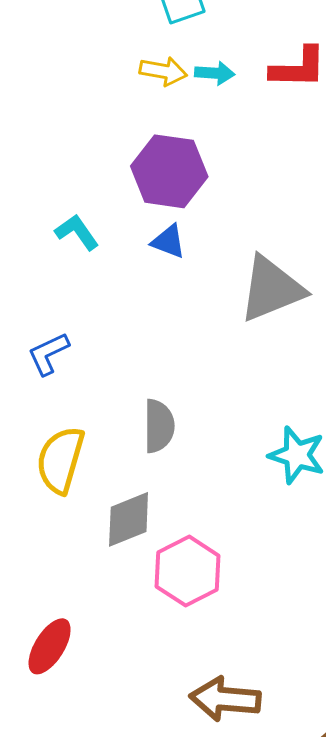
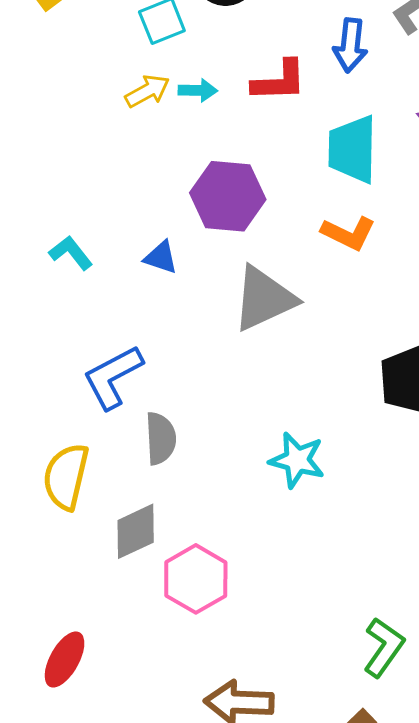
yellow arrow: (163, 71) -> (147, 91), turned -36
purple hexagon: (169, 171) -> (228, 196), moved
blue L-shape: (48, 354) -> (113, 377), moved, size x1.5

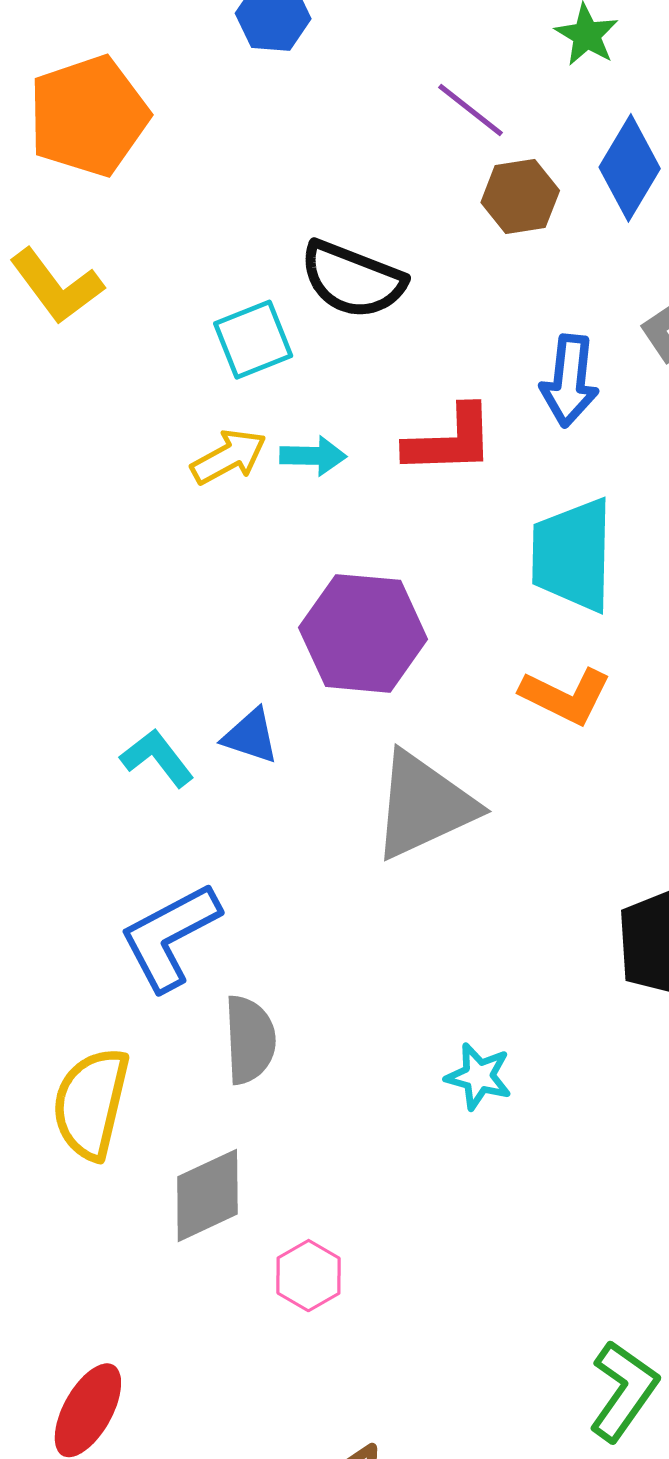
cyan L-shape: (71, 253) -> (157, 758), moved
cyan star: (297, 460) -> (479, 1076), size x0.7
pink hexagon: (196, 579) -> (308, 1276), size x0.6

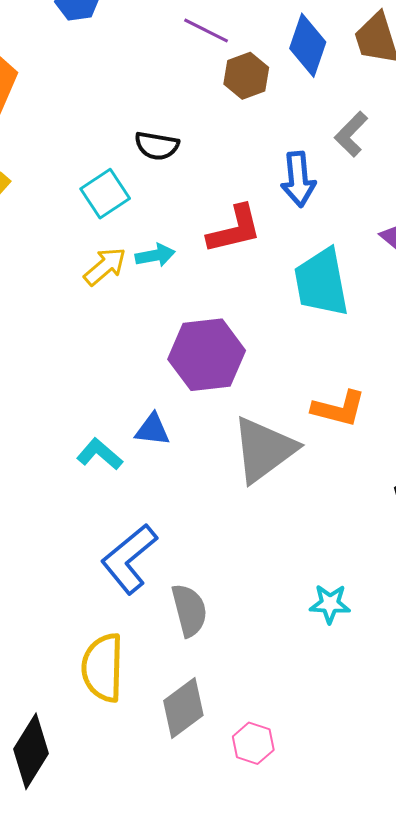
black semicircle: (353, 280) -> (157, 146), size x0.7
orange L-shape: (566, 696) -> (339, 409), moved

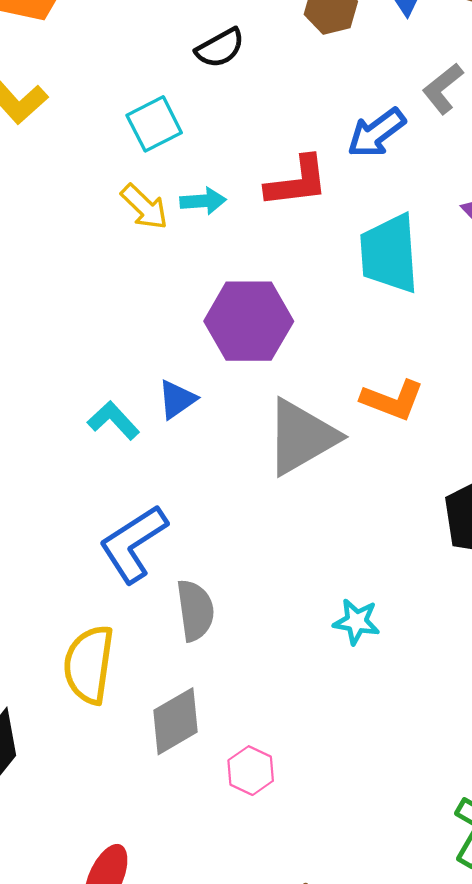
black semicircle: (157, 146) -> (220, 48), moved, turned -45
blue arrow: (298, 179) -> (376, 133), turned 52
yellow arrow: (105, 266) -> (144, 207), turned 78
blue triangle: (152, 430) -> (177, 399), turned -48

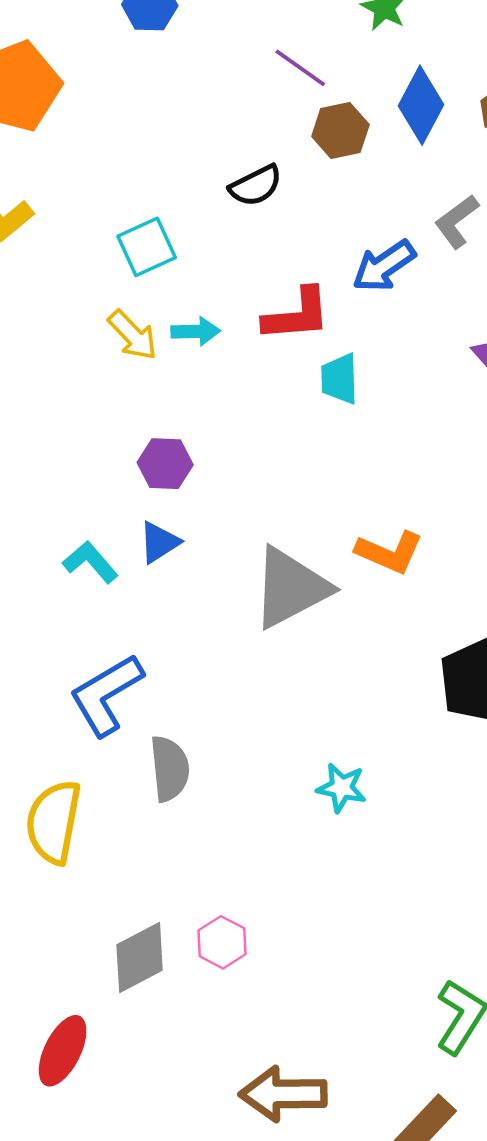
black semicircle: (220, 48) -> (256, 186), moved
cyan trapezoid: (389, 254) -> (339, 379), moved, size x0.6
purple hexagon: (249, 321) -> (165, 464), moved, size x0.6
gray diamond: (176, 721) -> (140, 957), moved

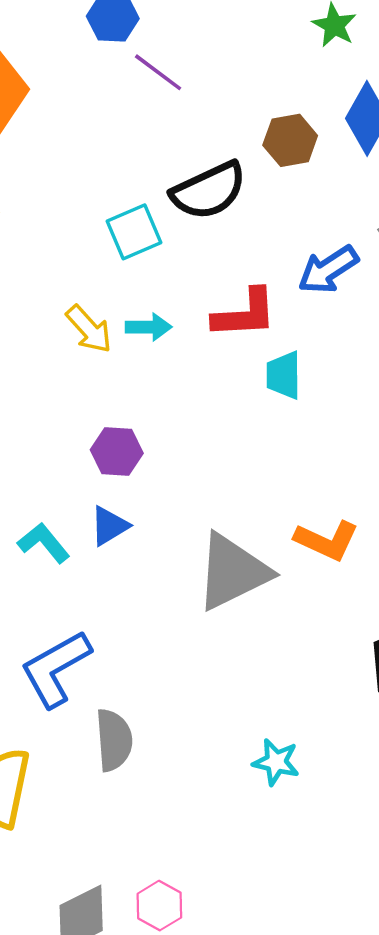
purple line: (300, 68) -> (158, 72), moved
black semicircle: (256, 186) -> (209, 191), size x1.5
cyan square: (147, 247) -> (134, 232), moved

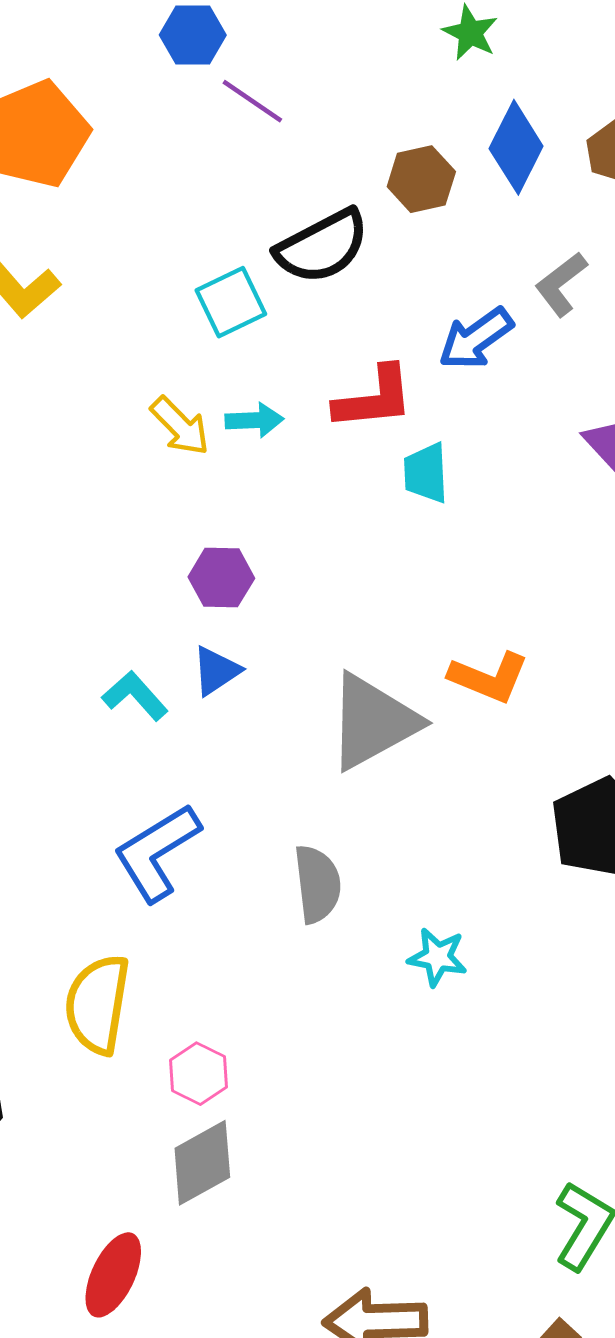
gray semicircle: (114, 740) -> (317, 884), moved
pink hexagon: (159, 906) -> (198, 1074), moved

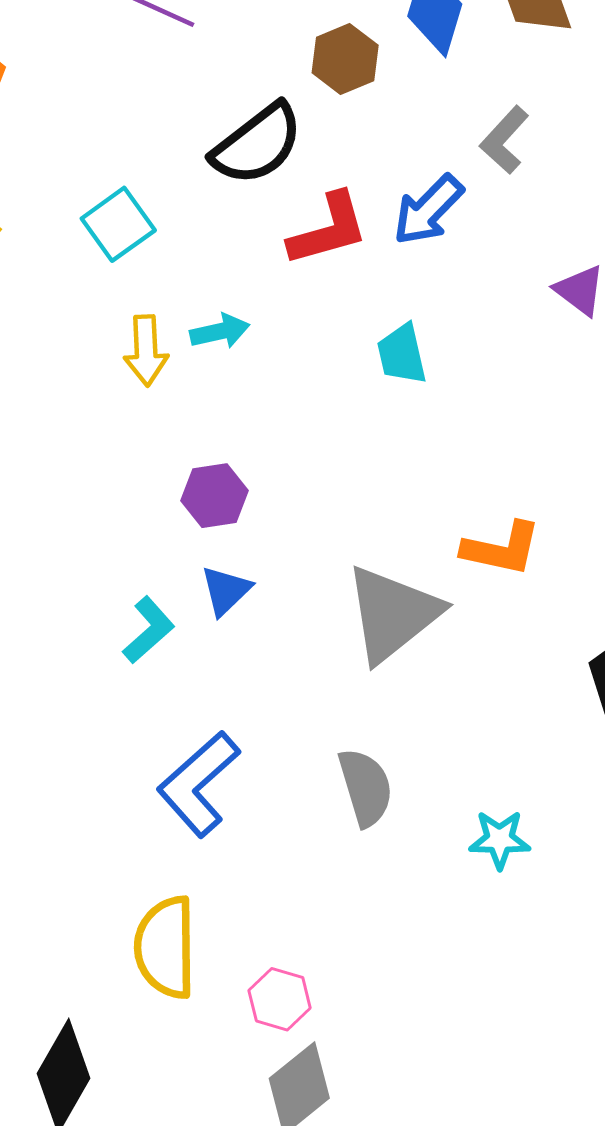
cyan square: (231, 302) -> (118, 224), moved
red L-shape: (374, 398) -> (328, 229), moved
yellow arrow: (180, 426) -> (146, 350), turned 52
cyan L-shape: (135, 696) -> (149, 630), turned 100

